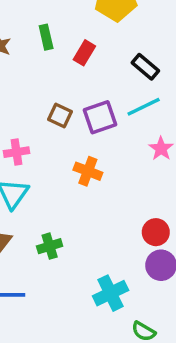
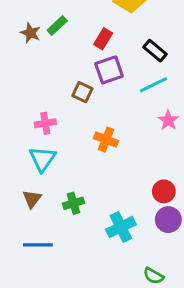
green rectangle: (46, 37) -> (57, 25), moved, turned 60
purple square: (100, 117) -> (109, 70), moved
cyan cross: (111, 293) -> (121, 227), moved

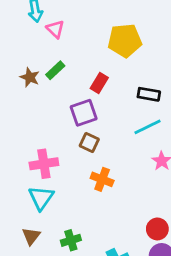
black rectangle: (155, 51) -> (149, 94), turned -30
purple square: (109, 70) -> (84, 113), moved
brown square: (82, 92) -> (89, 143), moved
pink cross: (45, 123) -> (44, 164), size x1.4

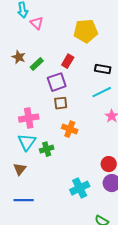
green rectangle: (55, 70) -> (37, 64), moved
brown square: (89, 143) -> (61, 103), turned -32
green cross: (71, 240) -> (47, 149), moved

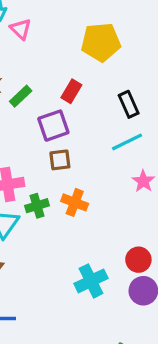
black rectangle: (103, 69) -> (129, 104), turned 56
green cross: (47, 149) -> (37, 206), moved
cyan cross: (80, 188) -> (91, 281), moved

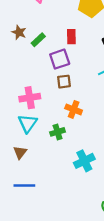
red rectangle: (71, 91) -> (71, 37), turned -32
green cross: (37, 206) -> (58, 132), moved

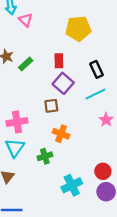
purple square: (60, 59) -> (63, 83), moved, turned -30

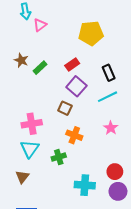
pink triangle: (26, 20) -> (40, 25), turned 40
red rectangle: (59, 61) -> (72, 64), turned 56
brown square: (51, 106) -> (65, 108), turned 32
pink star: (106, 120) -> (111, 128), moved
cyan cross: (72, 185) -> (85, 185), turned 30

